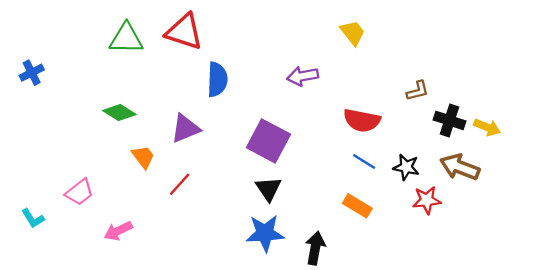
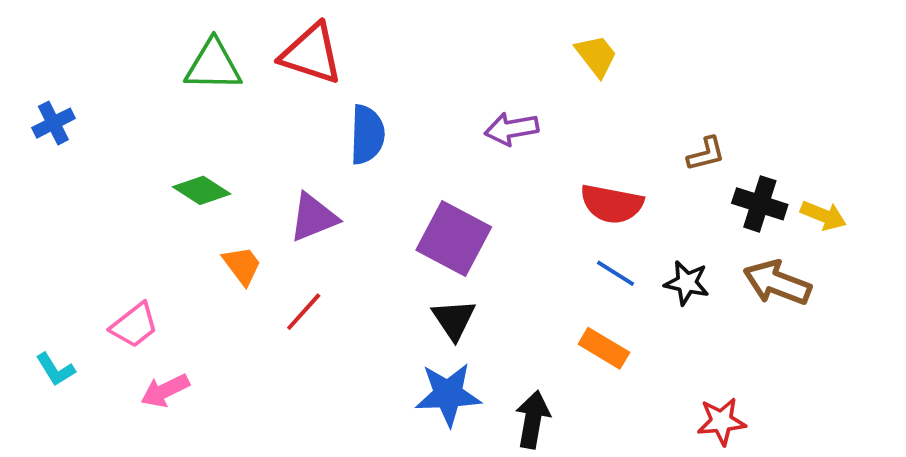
red star: (427, 200) -> (721, 421), moved
pink arrow: (118, 231) -> (165, 391), moved

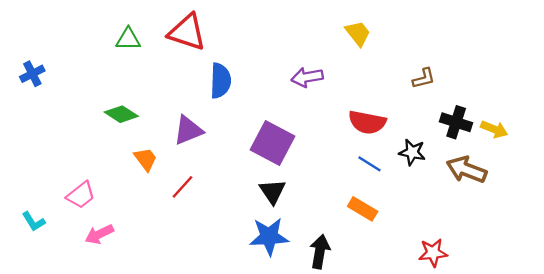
green triangle: (213, 65) -> (128, 39), size x0.7
brown L-shape: (706, 154) -> (424, 78), moved
black star: (687, 283) -> (412, 152), moved

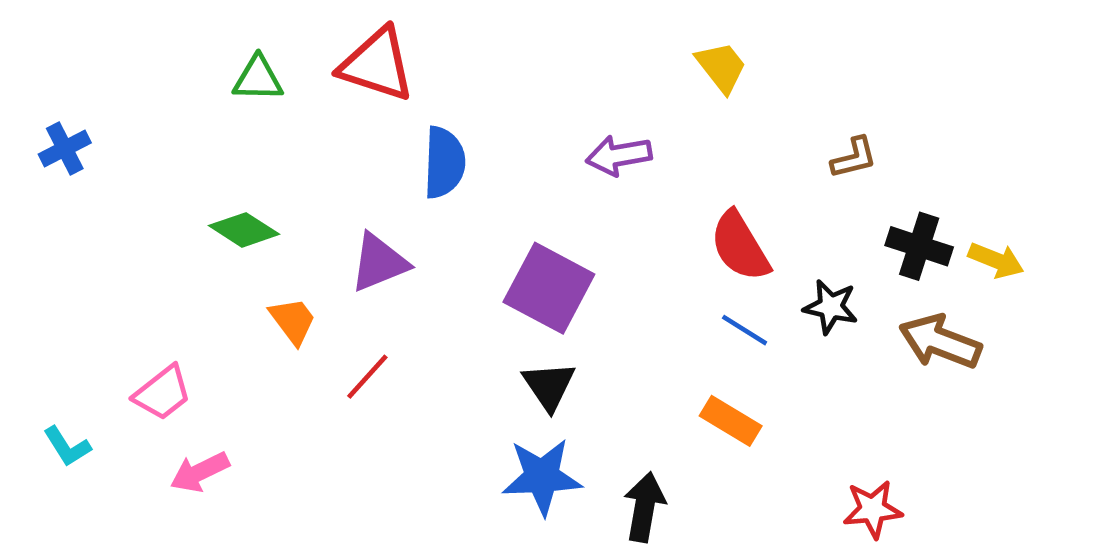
red semicircle: (367, 122) -> (740, 246), turned 48

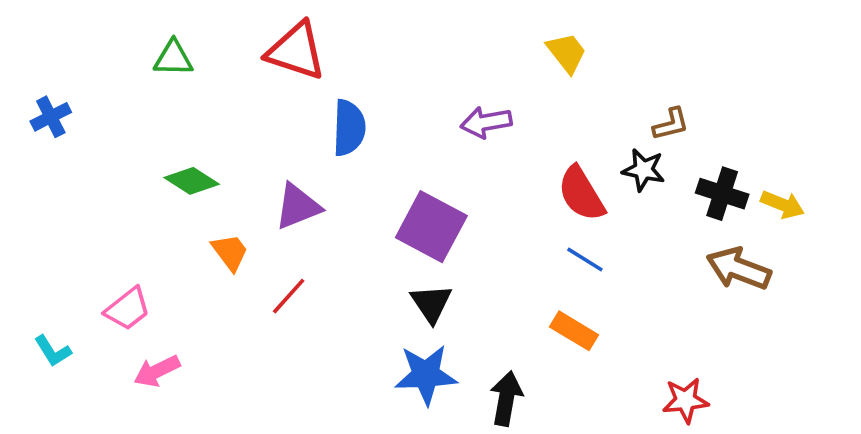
green triangle: (258, 79) -> (173, 58), moved
black star: (831, 307) -> (643, 170), moved

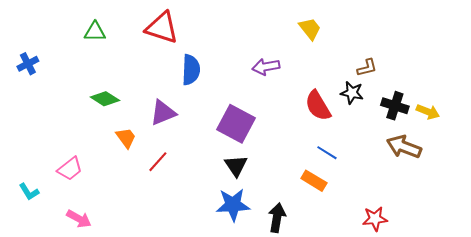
blue line: (585, 259) -> (327, 153), moved
pink arrow: (157, 371) -> (79, 219), moved, turned -125

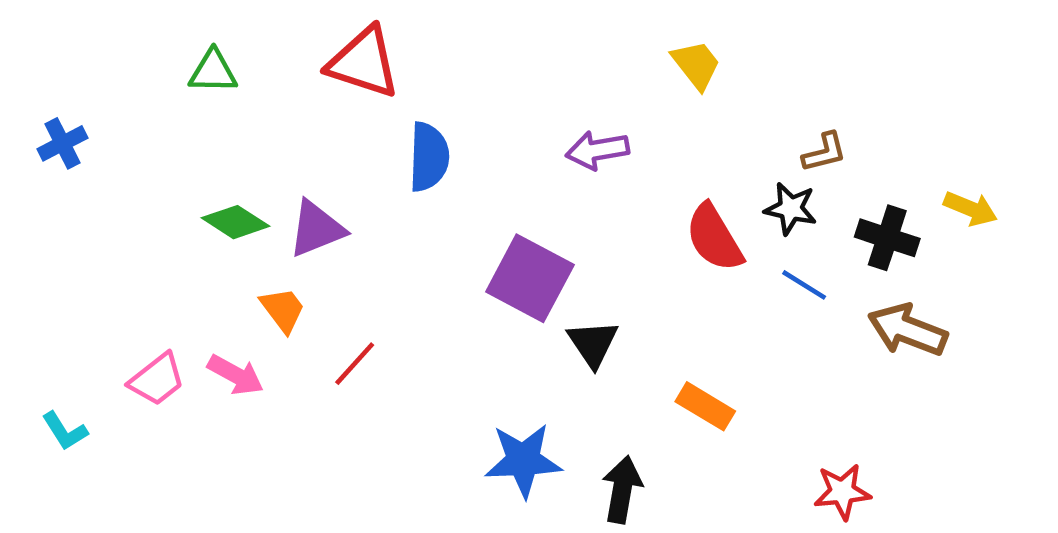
yellow arrow: (428, 112) -> (970, 209), moved
purple triangle: (163, 113) -> (316, 229), moved
blue line: (327, 153) -> (804, 285), moved
black triangle: (236, 166) -> (593, 343), moved
pink arrow: (79, 219) -> (236, 375), moved

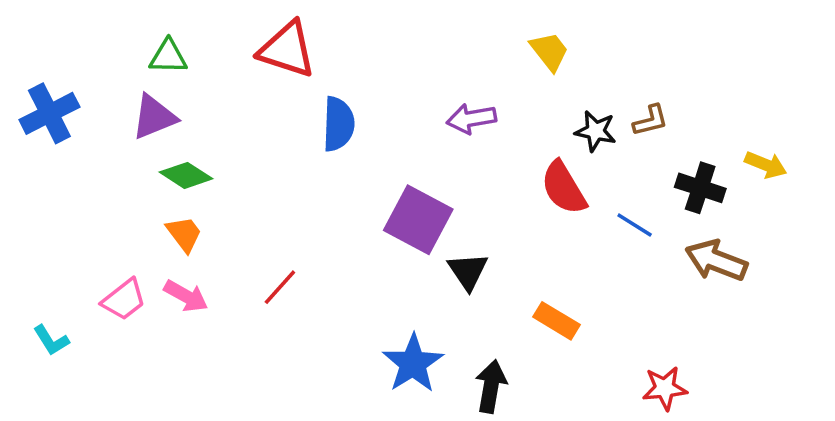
blue cross: (63, 143) -> (49, 113), size x1.5
black star: (791, 209) -> (596, 131), moved
purple triangle: (316, 229) -> (154, 117), moved
orange trapezoid: (283, 310) -> (184, 234), moved
blue star: (523, 460) -> (413, 363), turned -30

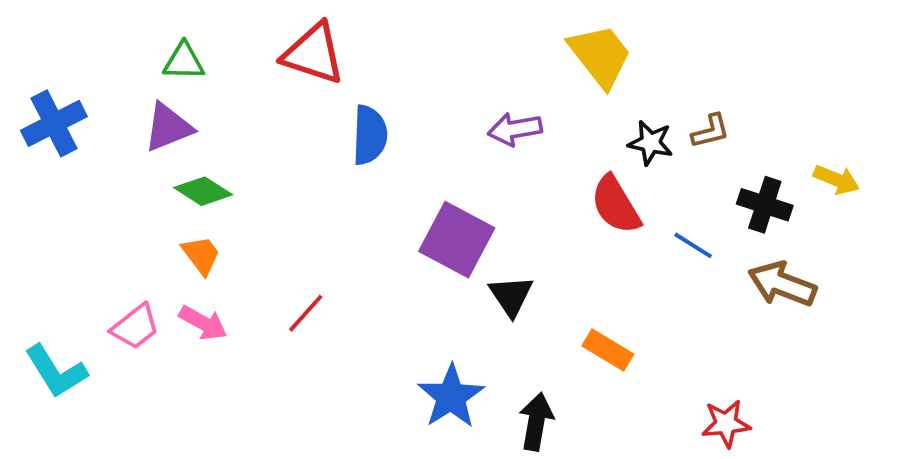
yellow trapezoid: (549, 51) -> (600, 56), size x1.5
cyan L-shape: (51, 340) -> (56, 371), size x1.6

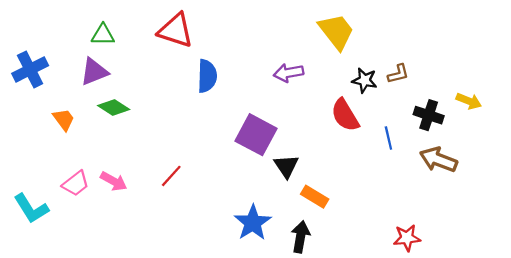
blue line: (693, 245) -> (388, 138), turned 45
orange trapezoid: (201, 255) -> (64, 119), moved
orange rectangle: (608, 350) -> (315, 197), moved

